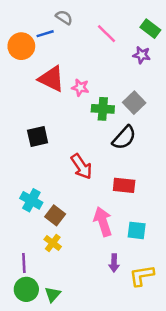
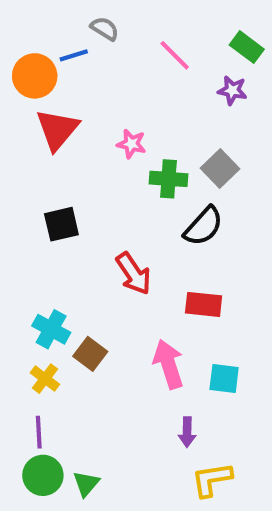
red triangle: (51, 79) -> (57, 129), moved, turned 44
yellow cross: (53, 243) -> (45, 379), moved
yellow L-shape: (142, 276) -> (212, 479), moved

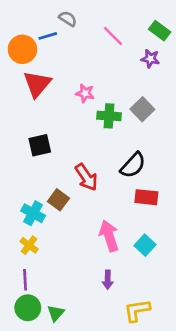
black semicircle: (204, 226) -> (133, 165), moved
red rectangle: (204, 304) -> (146, 197), moved
brown square: (90, 354) -> (58, 200), moved
cyan square: (224, 379) -> (145, 245), turned 36
purple arrow: (187, 432) -> (108, 280), moved

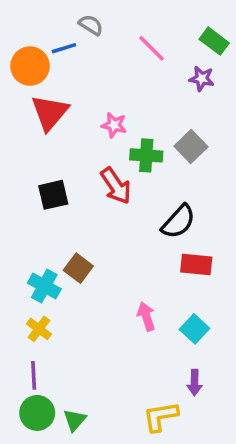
red arrow: (86, 177) -> (116, 186), moved
pink arrow: (109, 236) -> (146, 316), size x0.7
purple arrow: (108, 280) -> (195, 383), moved
yellow L-shape: (137, 310) -> (161, 416), moved

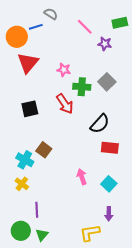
green rectangle: (214, 41) -> (120, 23), turned -49
purple star: (202, 79) -> (105, 44), moved
purple line: (34, 375) -> (37, 210), moved

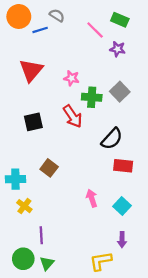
green rectangle: (120, 23) -> (120, 20), moved, turned 35
orange circle: (17, 37) -> (19, 16), moved
cyan cross: (25, 160) -> (15, 179), moved, turned -30

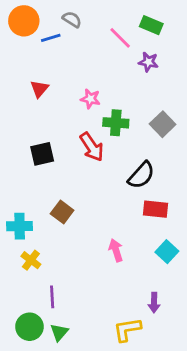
red triangle: (31, 70) -> (39, 89), size x0.6
gray square: (120, 92) -> (163, 124), moved
cyan square: (122, 206) -> (167, 252), moved

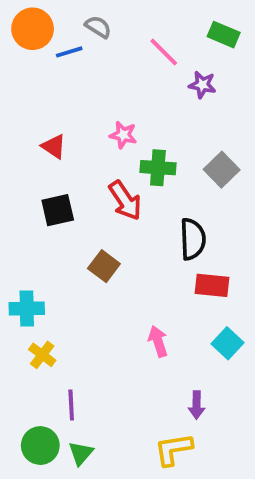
green rectangle: (151, 25) -> (224, 35), moved
red triangle: (39, 89) -> (54, 146), moved, turned -36
black semicircle: (141, 175) -> (193, 239), turned -44
brown square: (62, 212) -> (104, 266), moved
purple arrow: (154, 303) -> (197, 405), moved

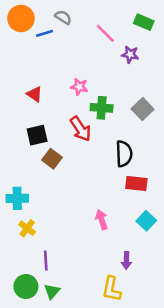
brown square: (104, 266) -> (52, 159), moved
yellow L-shape: (173, 449) -> (112, 289), turned -70

